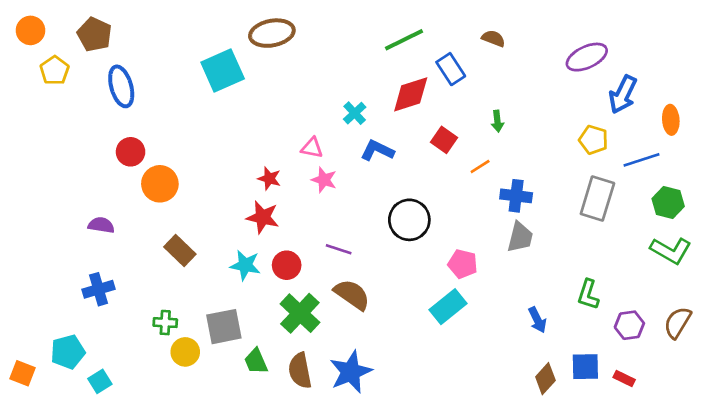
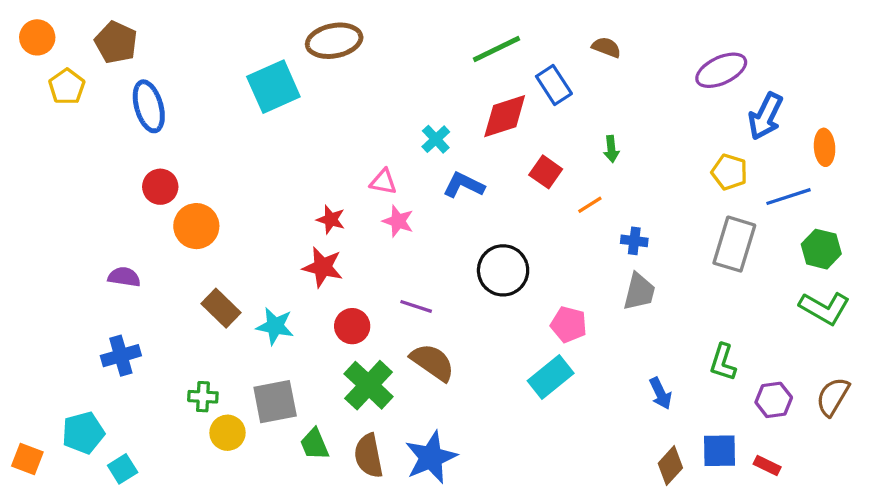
blue cross: (516, 196) -> (634, 241), size x0.7
cyan star: (245, 265) -> (275, 326), moved

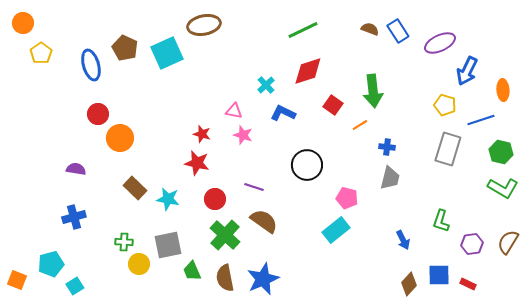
brown pentagon: (116, 42) -> (125, 48), moved
blue rectangle: (554, 85) -> (398, 31), moved
green arrow: (611, 149) -> (373, 91), size x2.0

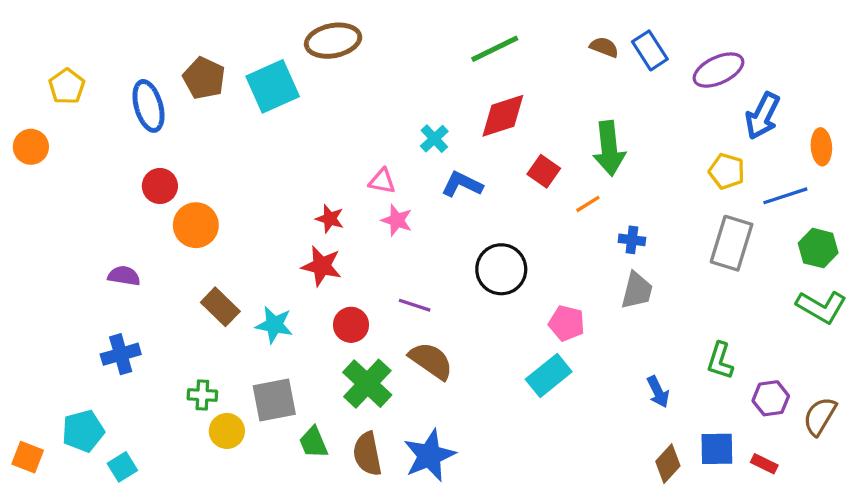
orange circle: (23, 23) -> (31, 147), moved
brown semicircle: (508, 242) -> (820, 416), moved

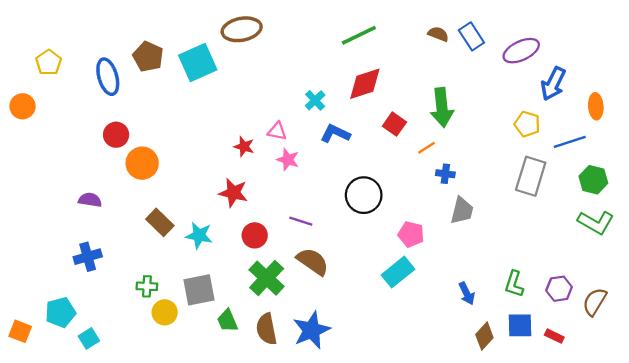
red star: (330, 219) -> (244, 147), moved
blue cross: (632, 240) -> (445, 174), moved
green L-shape: (720, 361) -> (514, 284), moved
blue arrow: (658, 392) -> (467, 293), moved

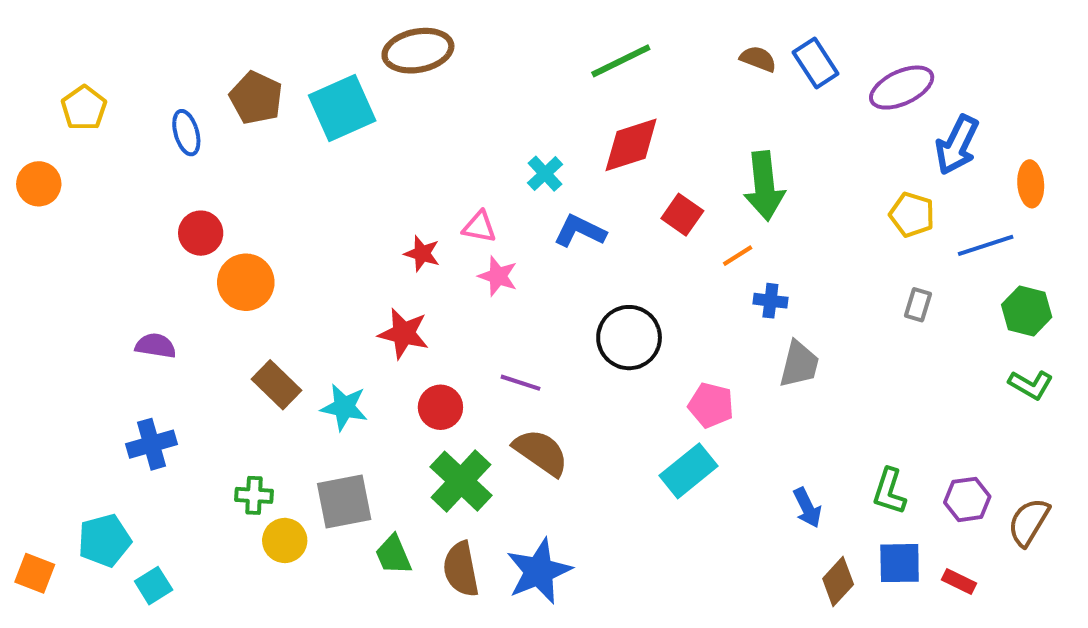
blue ellipse: (108, 77) -> (186, 133), size x0.7
gray rectangle: (531, 176) -> (918, 305), size x0.5
green L-shape: (596, 222) -> (1031, 385), size x0.7

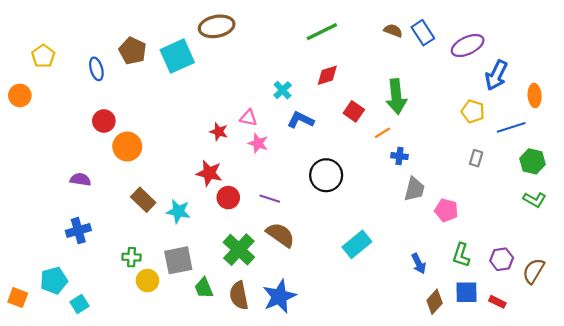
red diamond: (631, 145) -> (327, 75), size x0.7
pink pentagon: (711, 405) -> (446, 210), moved
red circle: (440, 407) -> (228, 198), moved

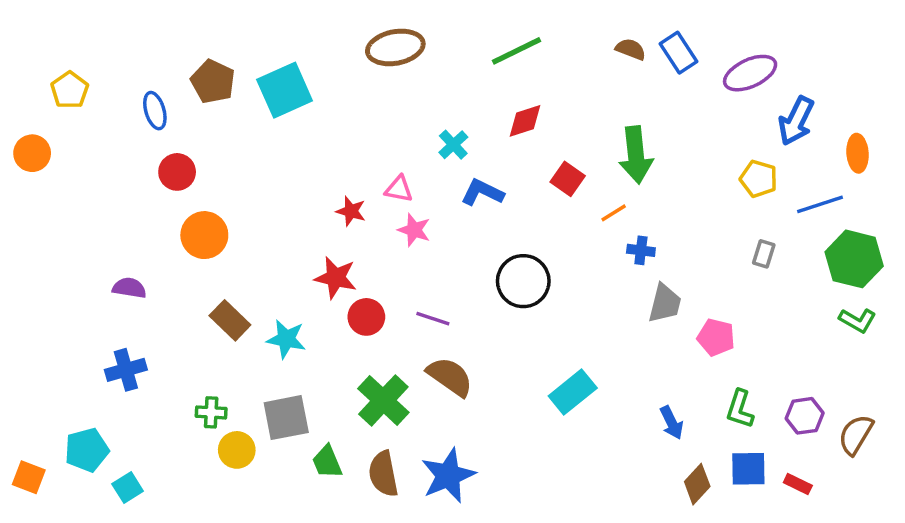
brown ellipse: (217, 26) -> (395, 47), moved
red circle: (104, 121) -> (177, 172), moved
green hexagon: (532, 161) -> (854, 259), size x1.4

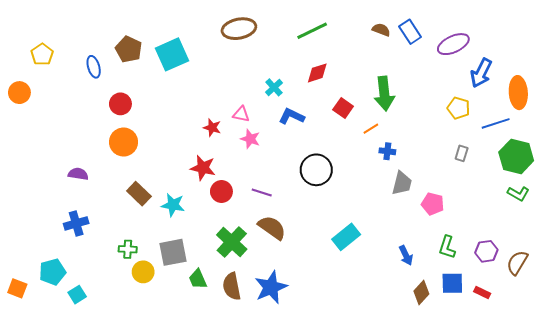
orange ellipse: (858, 153) -> (518, 93), size x1.4
red circle: (177, 172) -> (120, 104), moved

